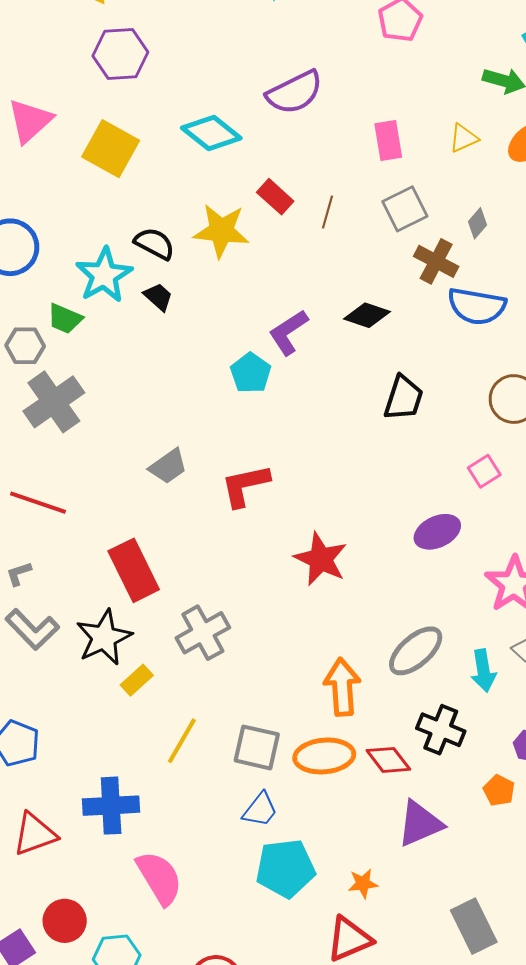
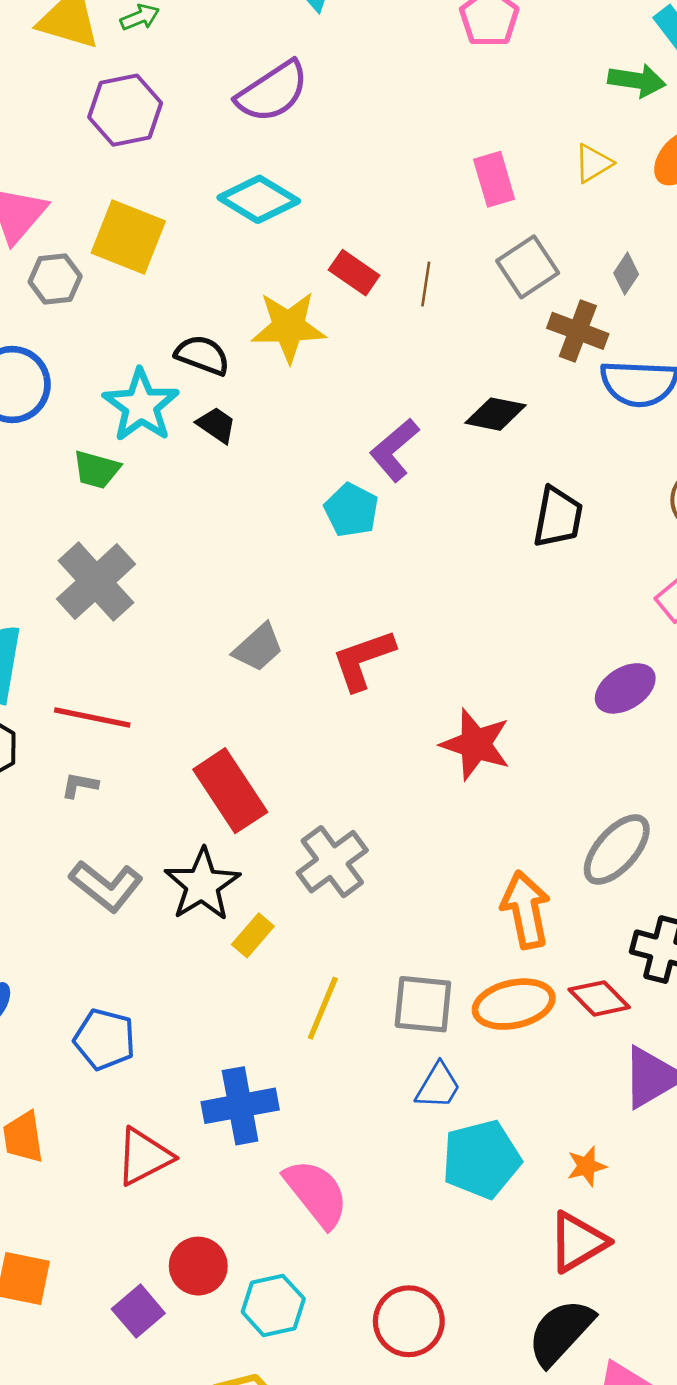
purple semicircle: (295, 92) -> (272, 92), moved
gray hexagon: (25, 346) -> (55, 279), moved
gray L-shape: (19, 574) -> (80, 785), moved, turned 36

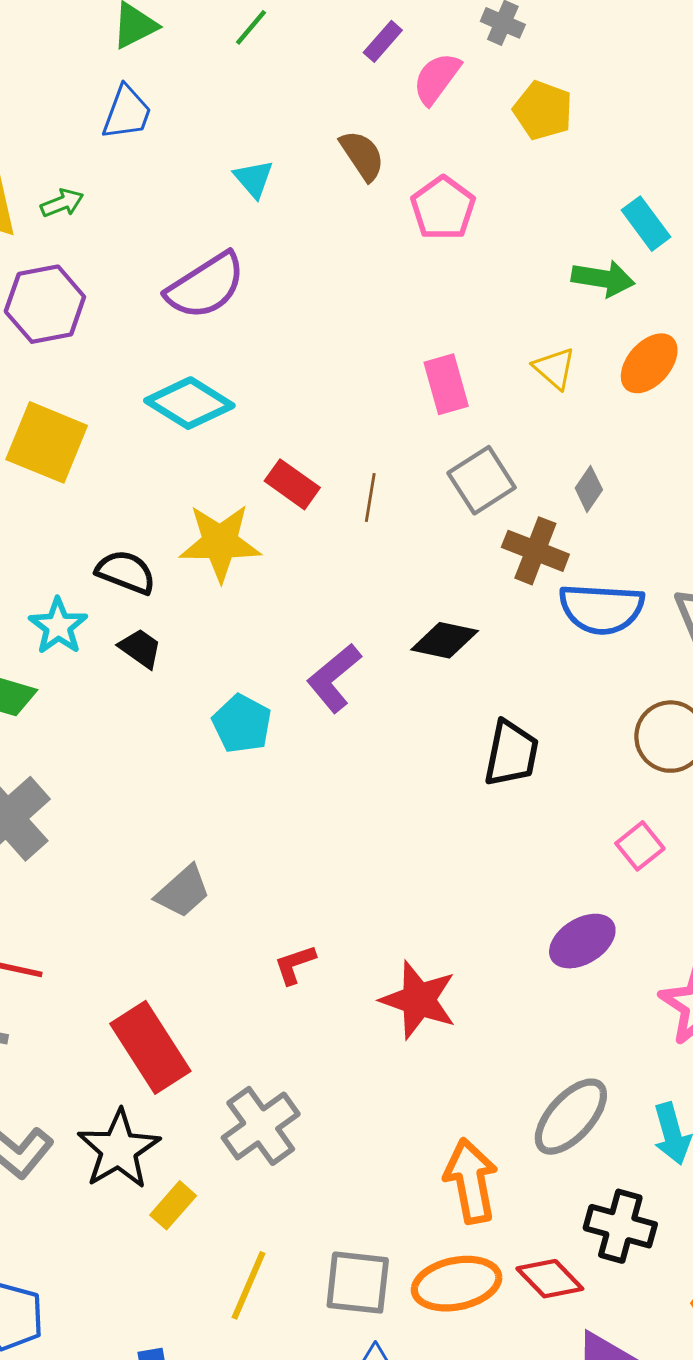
yellow triangle: (593, 163) -> (554, 368), turned -48
cyan star: (141, 405) -> (58, 626), size x0.7
cyan pentagon: (351, 510) -> (242, 724), moved
red L-shape: (363, 660) -> (295, 964), moved, size x0.6

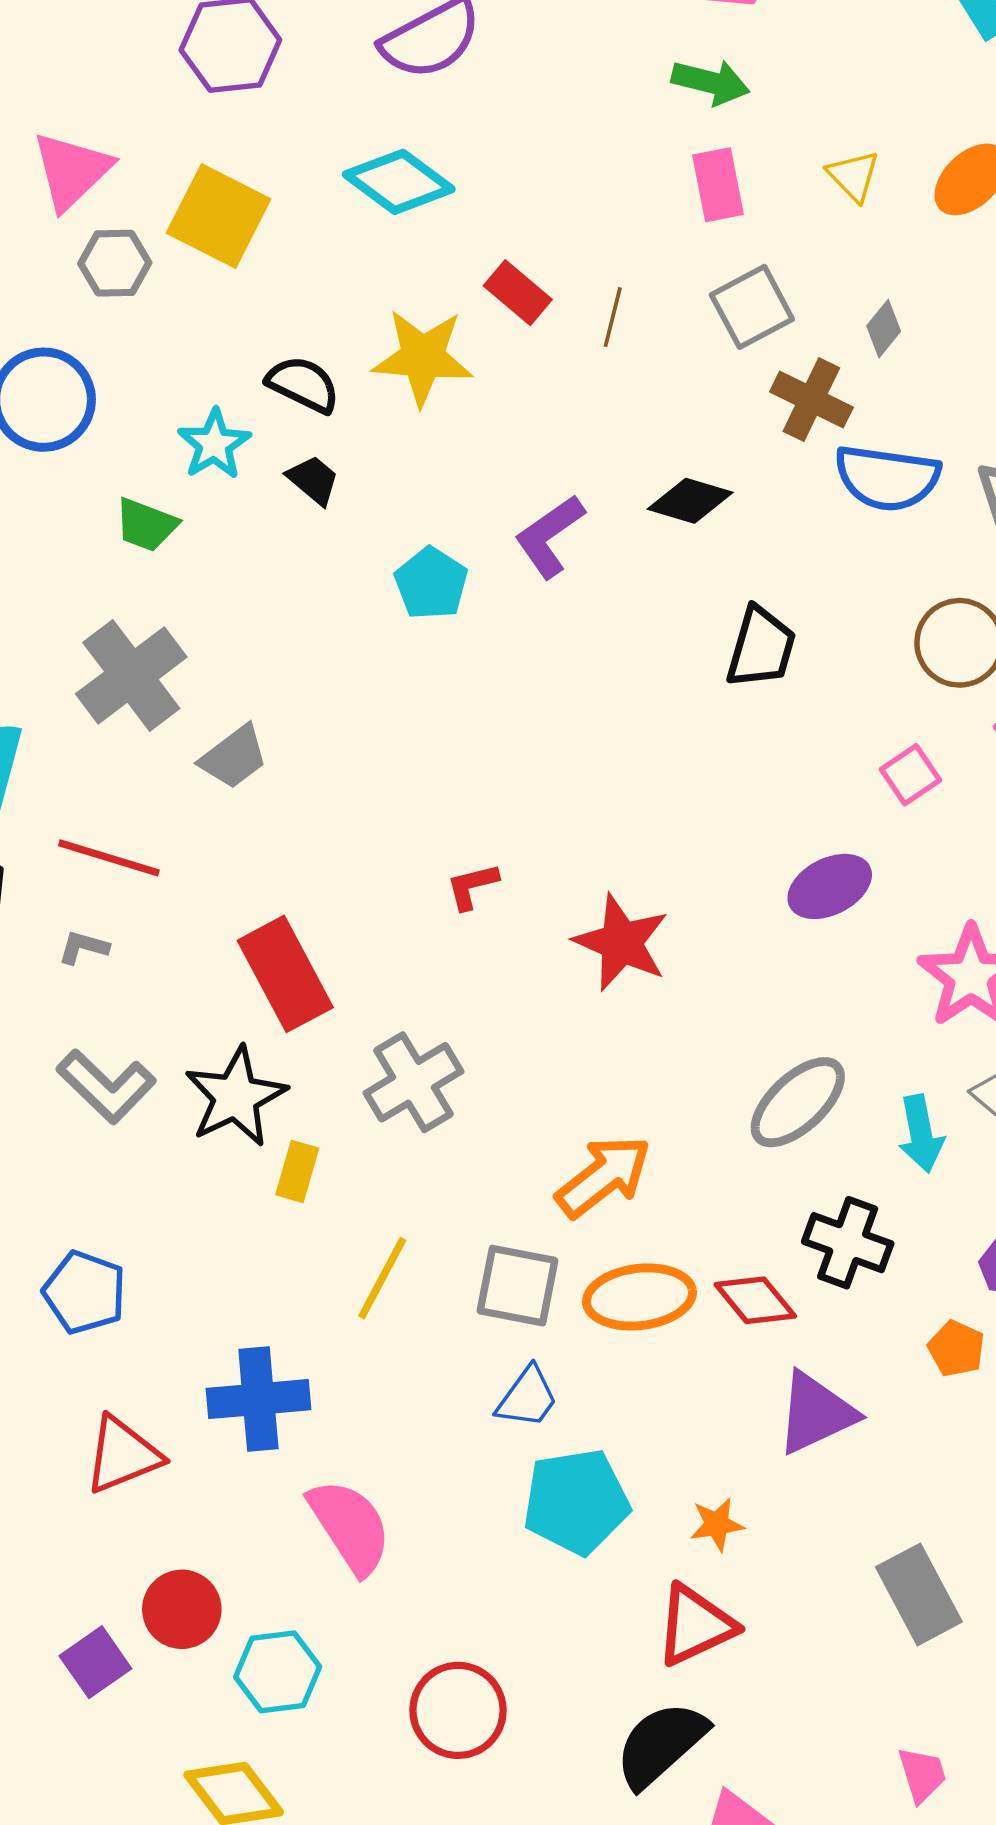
green arrow: (603, 279) -> (711, 82), moved
gray trapezoid: (183, 892) -> (234, 757), moved
orange arrow: (471, 1181) -> (603, 1176), moved, turned 58
yellow rectangle: (173, 1205) -> (297, 1171), turned -30

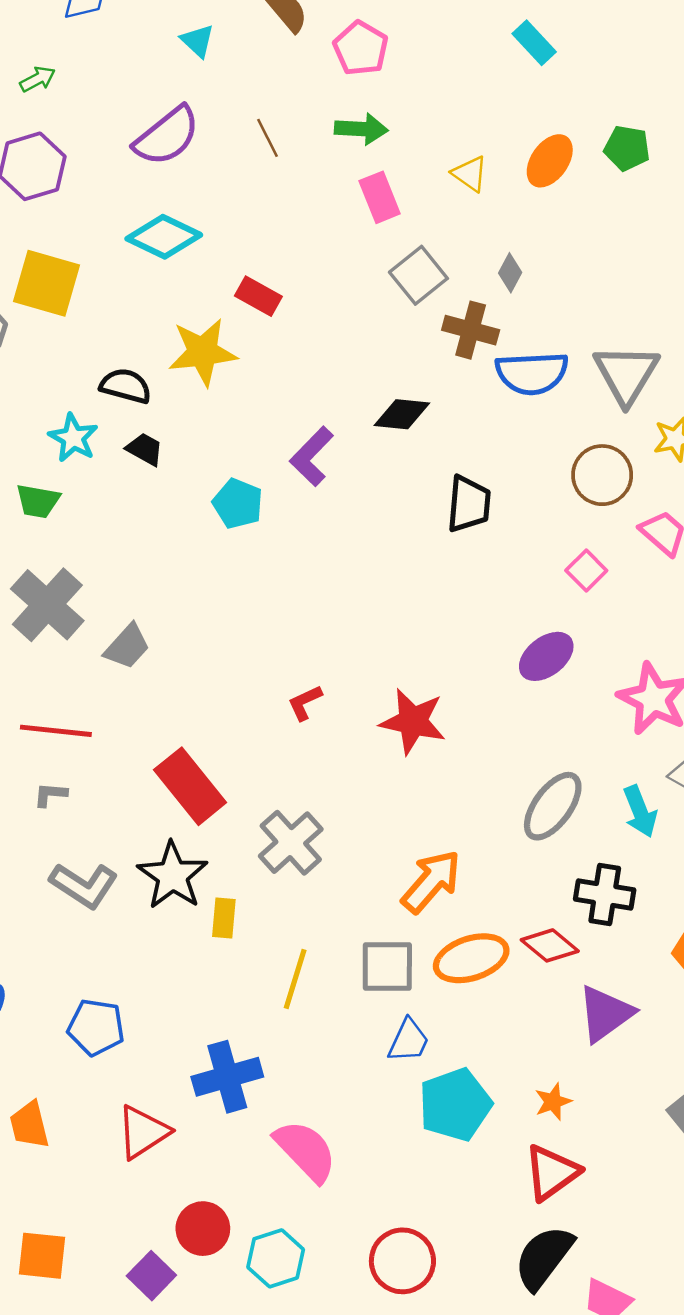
brown line: (613, 317) -> (268, 138), moved, turned -30

